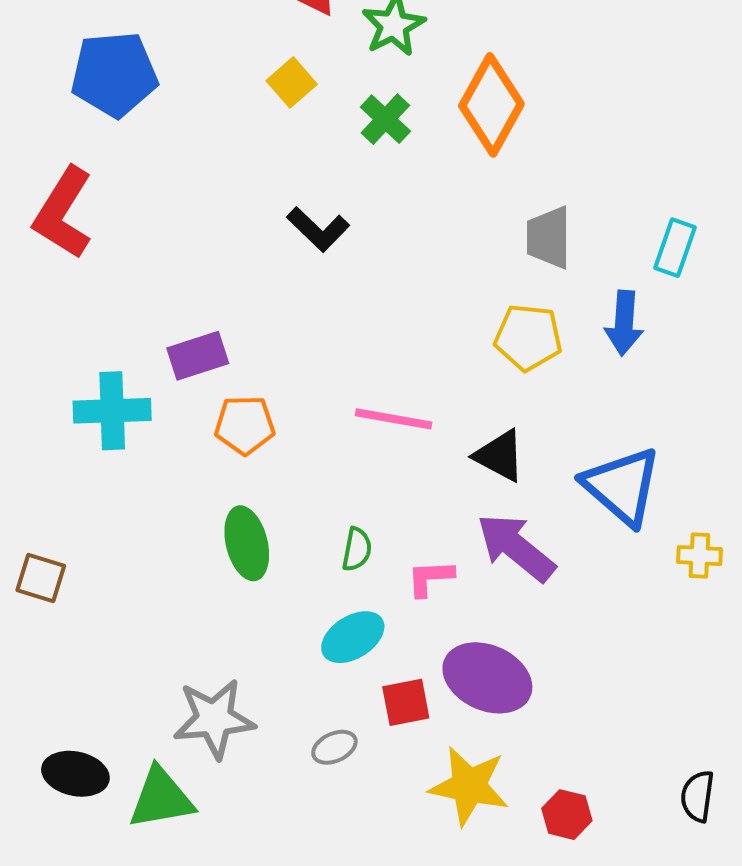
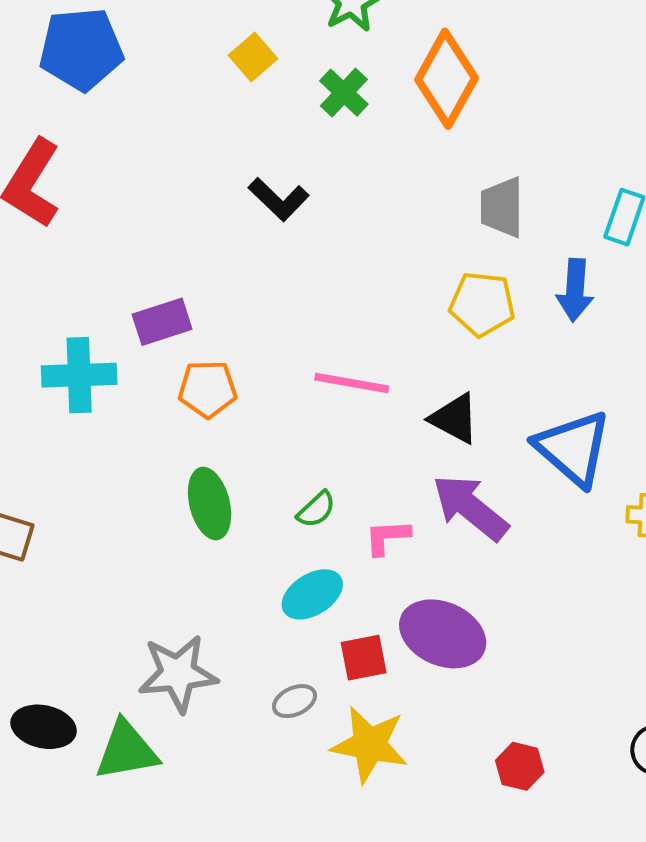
green semicircle: (357, 549) -> (316, 509), turned 36
yellow star: (469, 786) -> (370, 745), moved

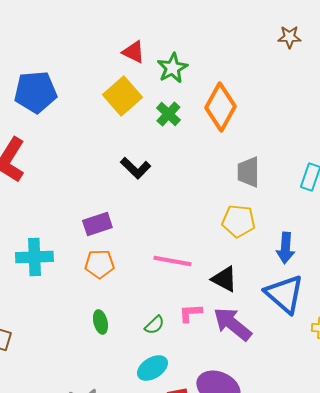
yellow square: (253, 57) -> (122, 96), size x1.6
blue arrow: (575, 290) -> (285, 248), moved
purple rectangle: (162, 322) -> (97, 224), moved
green ellipse: (210, 504) -> (100, 322), size x0.7
pink L-shape: (387, 537) -> (190, 313), moved

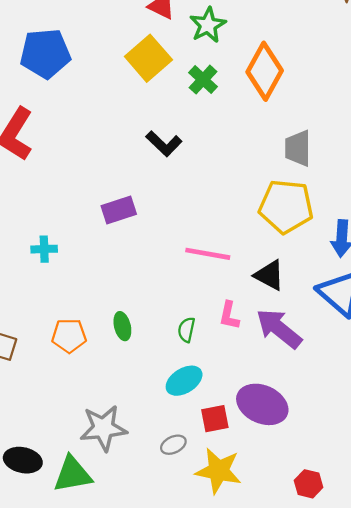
yellow pentagon: (238, 221) -> (286, 206), size x1.4
cyan cross: (34, 257) -> (44, 249), size x0.6
orange pentagon: (99, 264) -> (69, 336), moved
pink L-shape: (190, 313) -> (229, 315), turned -75
green semicircle: (154, 325) -> (186, 330), turned 145

